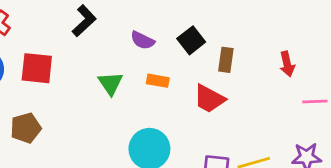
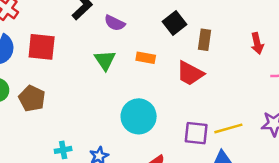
purple semicircle: (142, 40) -> (115, 23), moved
brown pentagon: (26, 128) -> (32, 98), turned -30

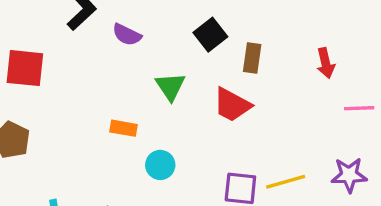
orange rectangle: (146, 58) -> (123, 128), moved
green triangle: (105, 60) -> (170, 86), moved
cyan circle: (139, 116) -> (160, 165), size x0.6

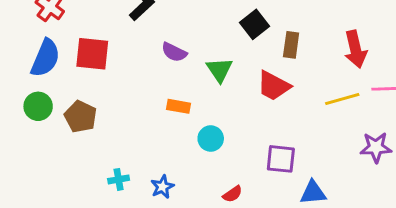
purple semicircle: (127, 35) -> (174, 52), moved
red arrow: (326, 63) -> (355, 49), size x1.4
yellow line: (286, 182) -> (342, 99), moved

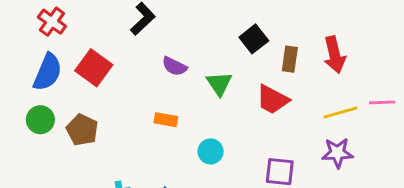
red arrow: (355, 49) -> (335, 55), moved
red square: (92, 54) -> (94, 68), turned 30
orange rectangle: (178, 106) -> (166, 120), moved
purple star: (376, 147) -> (337, 153), moved

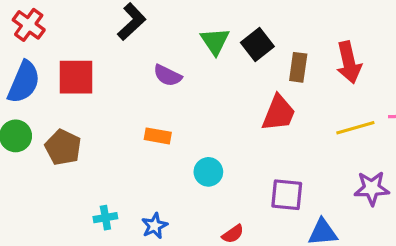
red square: (94, 68) -> (76, 77), turned -36
green triangle: (219, 84) -> (215, 41), moved
red trapezoid: (273, 100) -> (279, 113), turned -96
purple star: (337, 153) -> (372, 188), moved

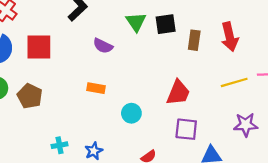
black square: (257, 44) -> (166, 24), turned 30
red trapezoid: (279, 113) -> (178, 93), moved

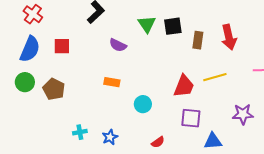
red square: (39, 47) -> (62, 46), size x0.7
yellow line: (234, 82) -> (215, 77), moved

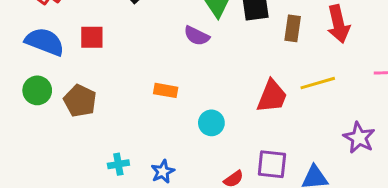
purple semicircle: (118, 45) -> (197, 36), moved
blue semicircle: (30, 49) -> (45, 42), turned -92
purple star: (243, 114) -> (359, 138), turned 30
purple square: (191, 118) -> (272, 164), moved

